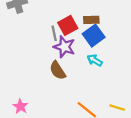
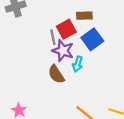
brown rectangle: (91, 20) -> (84, 16), moved
cyan arrow: (95, 60) -> (78, 64), moved, turned -104

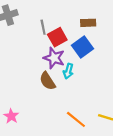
brown rectangle: (84, 16) -> (88, 23), moved
gray line: (53, 37) -> (43, 27), moved

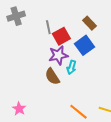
brown rectangle: (88, 23) -> (90, 23), turned 48
purple star: (54, 58) -> (58, 55), turned -30

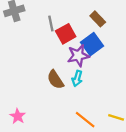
purple star: (58, 55) -> (78, 56), moved
cyan arrow: (71, 67) -> (77, 78), moved

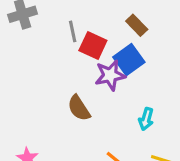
red square: (66, 34) -> (93, 46), turned -36
cyan arrow: (77, 78) -> (146, 119), moved

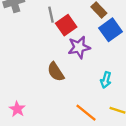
red square: (93, 46) -> (66, 25), turned 30
blue square: (129, 60) -> (110, 30), moved

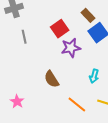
gray line: (51, 15) -> (24, 37), moved
brown semicircle: (56, 72) -> (52, 79), moved

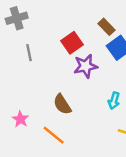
pink star: (17, 101) -> (20, 119), moved
orange line: (77, 104) -> (54, 135), moved

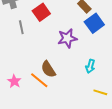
red square: (72, 43) -> (41, 12), moved
orange line: (54, 135) -> (39, 80), moved

